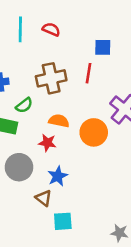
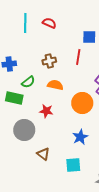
brown cross: (51, 78) -> (49, 61), size x0.6
orange semicircle: (59, 121) -> (55, 85), moved
blue star: (58, 176) -> (80, 137), moved
cyan square: (63, 221) -> (73, 165), moved

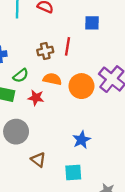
red line: (78, 57) -> (67, 46), moved
orange circle: (82, 103) -> (81, 86), moved
red star: (46, 111) -> (36, 98), moved

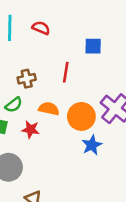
brown cross: (45, 51) -> (27, 79), moved
blue star: (81, 140) -> (92, 145), moved

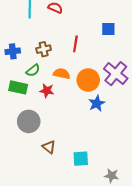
blue square: (93, 46) -> (108, 29), moved

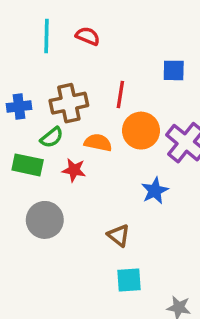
brown cross: (44, 49) -> (69, 103), size x1.5
orange circle: (88, 80) -> (141, 131), moved
brown triangle: (49, 147) -> (119, 235), moved

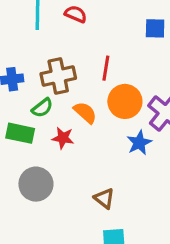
blue square: (174, 70) -> (155, 28), moved
orange semicircle: (98, 143) -> (85, 113), turned 30
blue star: (155, 191) -> (139, 143), moved

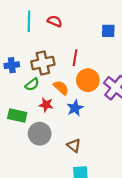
green rectangle: (20, 133) -> (17, 115), moved
blue star: (139, 143) -> (75, 108), moved
gray circle: (36, 184) -> (40, 134), moved

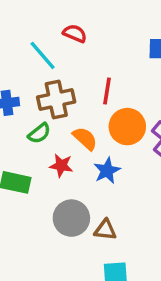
cyan line: (29, 21) -> (43, 55), moved, turned -42
gray circle: (40, 134) -> (71, 218), moved
brown triangle: (74, 146) -> (105, 230), turned -32

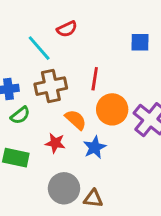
red semicircle: (75, 33) -> (67, 29), turned 132
green semicircle: (39, 133) -> (20, 115), moved

